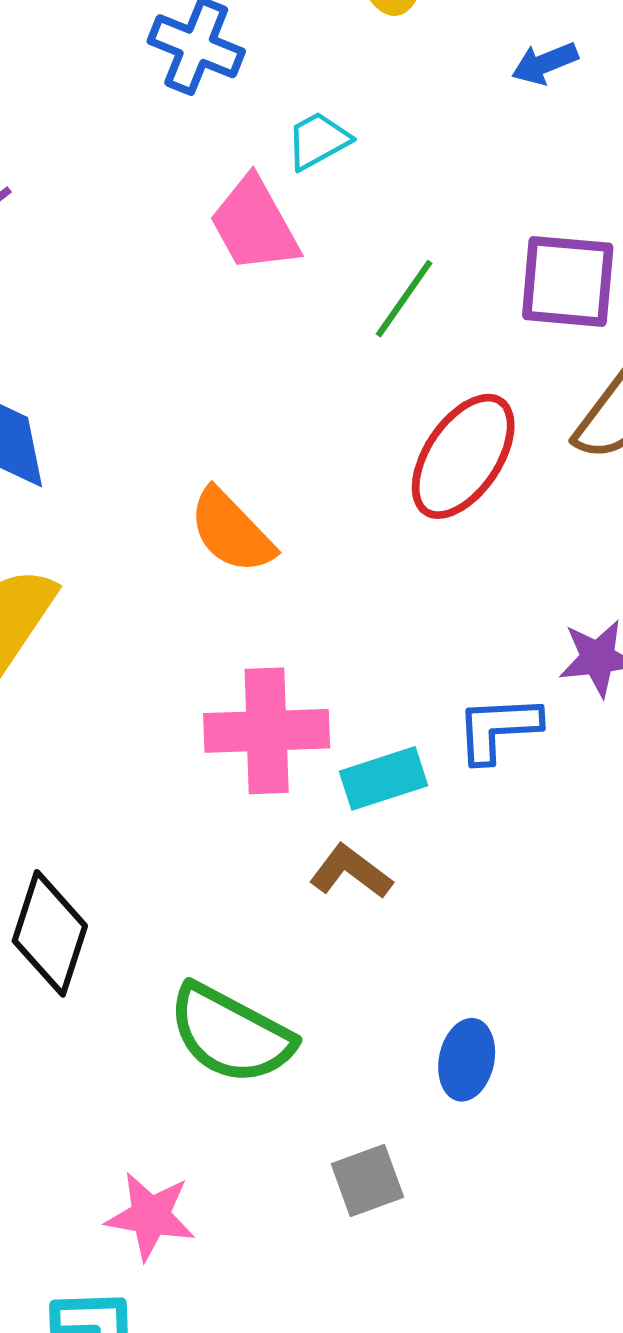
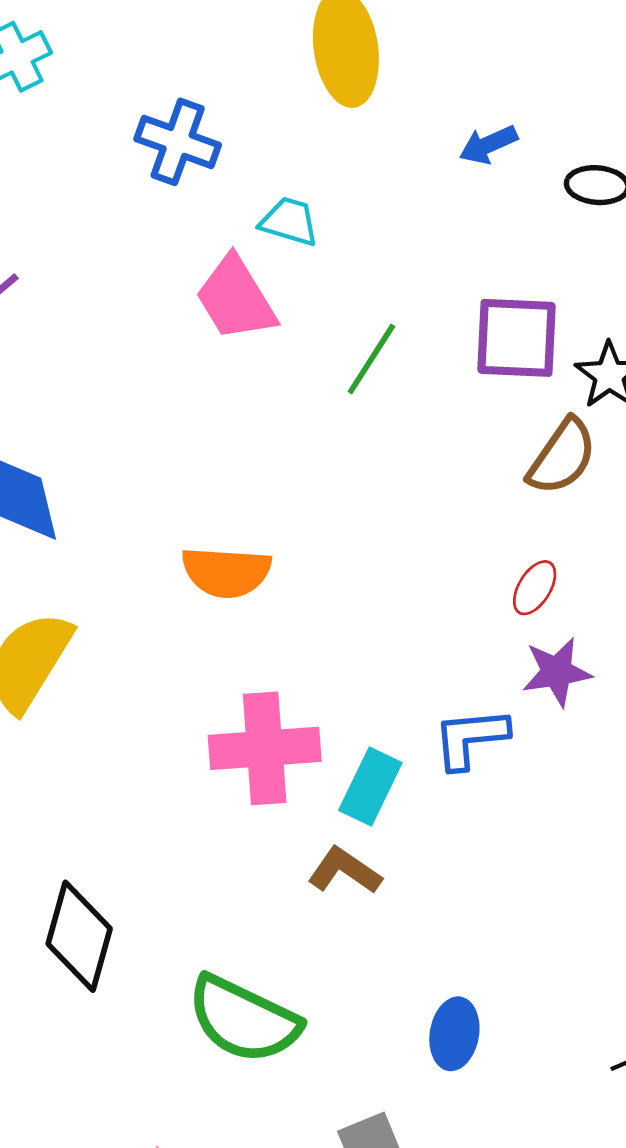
cyan trapezoid: (318, 141) -> (289, 222), turned 48
red ellipse: (463, 456) -> (535, 588), moved, size x0.5
orange semicircle: (231, 531) -> (226, 572), turned -40
cyan rectangle: (384, 778) -> (370, 787), turned -44

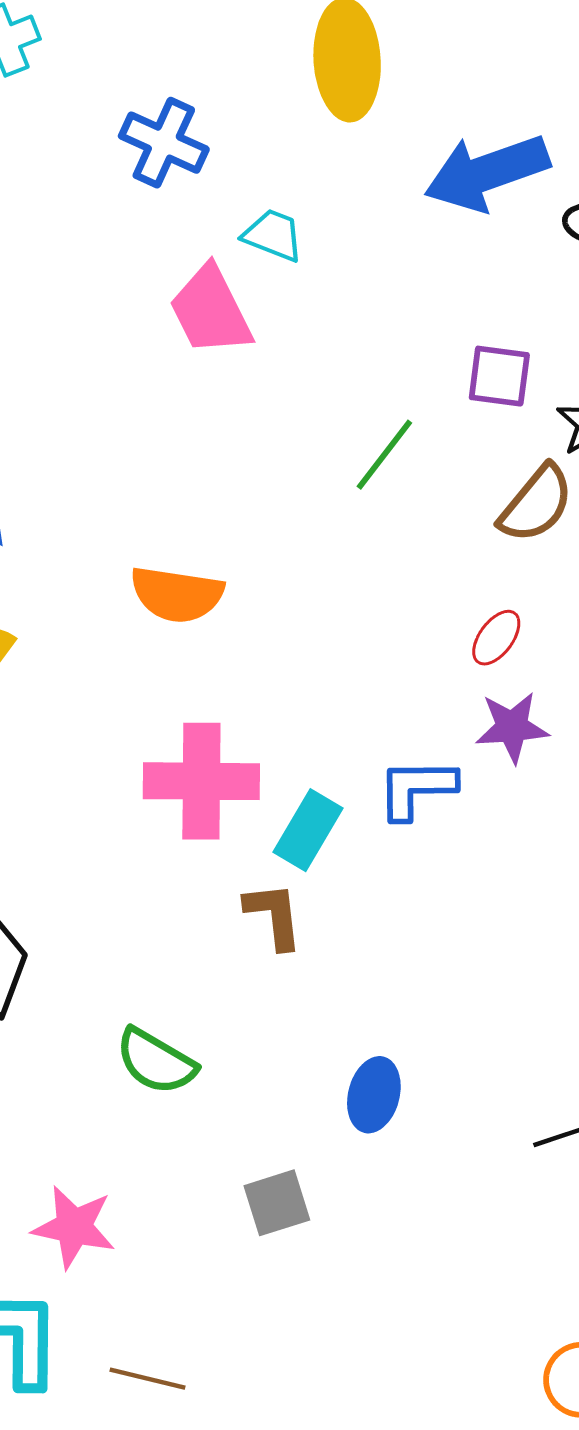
blue arrow: (488, 145) -> (487, 173), size x2.0
purple square: (516, 338) -> (499, 376), size x0.7
green line: (371, 359) -> (384, 455), moved
brown L-shape: (345, 871) -> (274, 915), turned 44
green semicircle: (244, 1019) -> (156, 1061), size x0.7

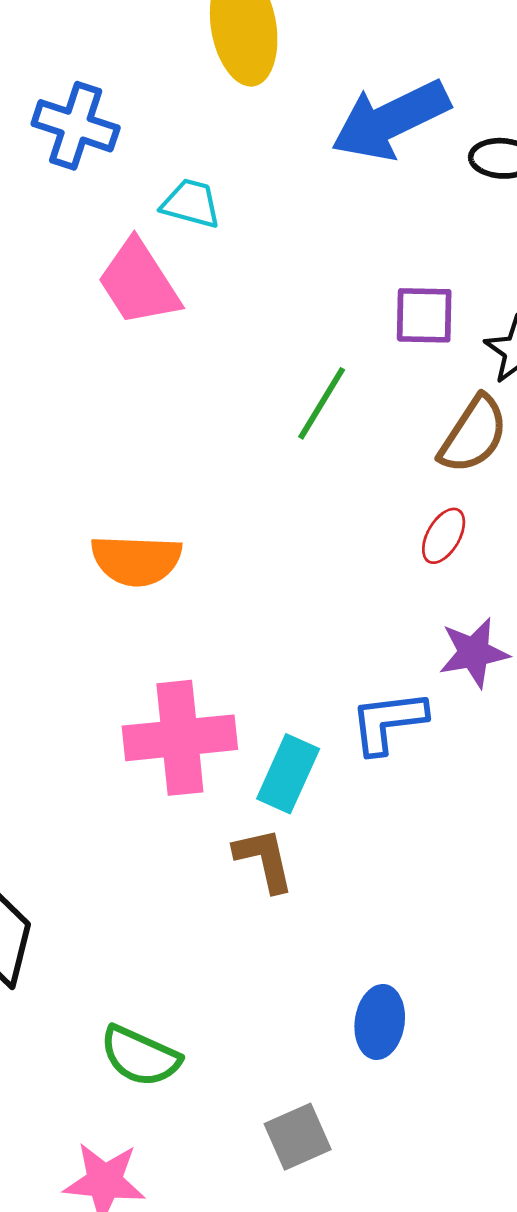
red ellipse: (496, 638) -> (444, 536), moved
green semicircle: (156, 1061) -> (140, 1056), moved

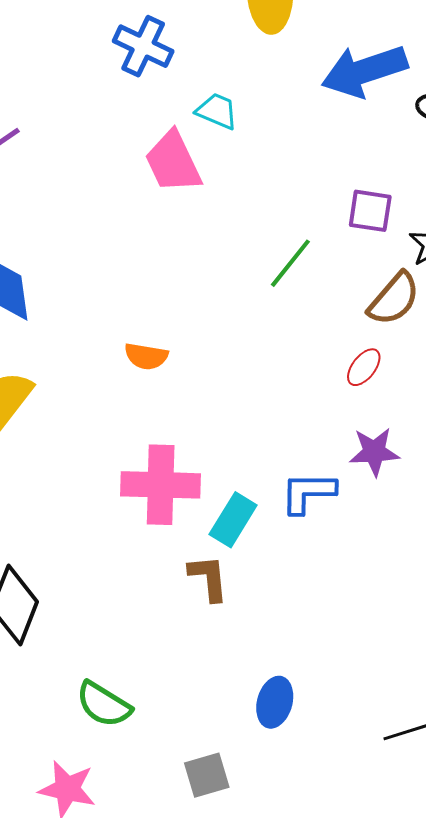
orange semicircle: (136, 560) -> (146, 356), size x0.7

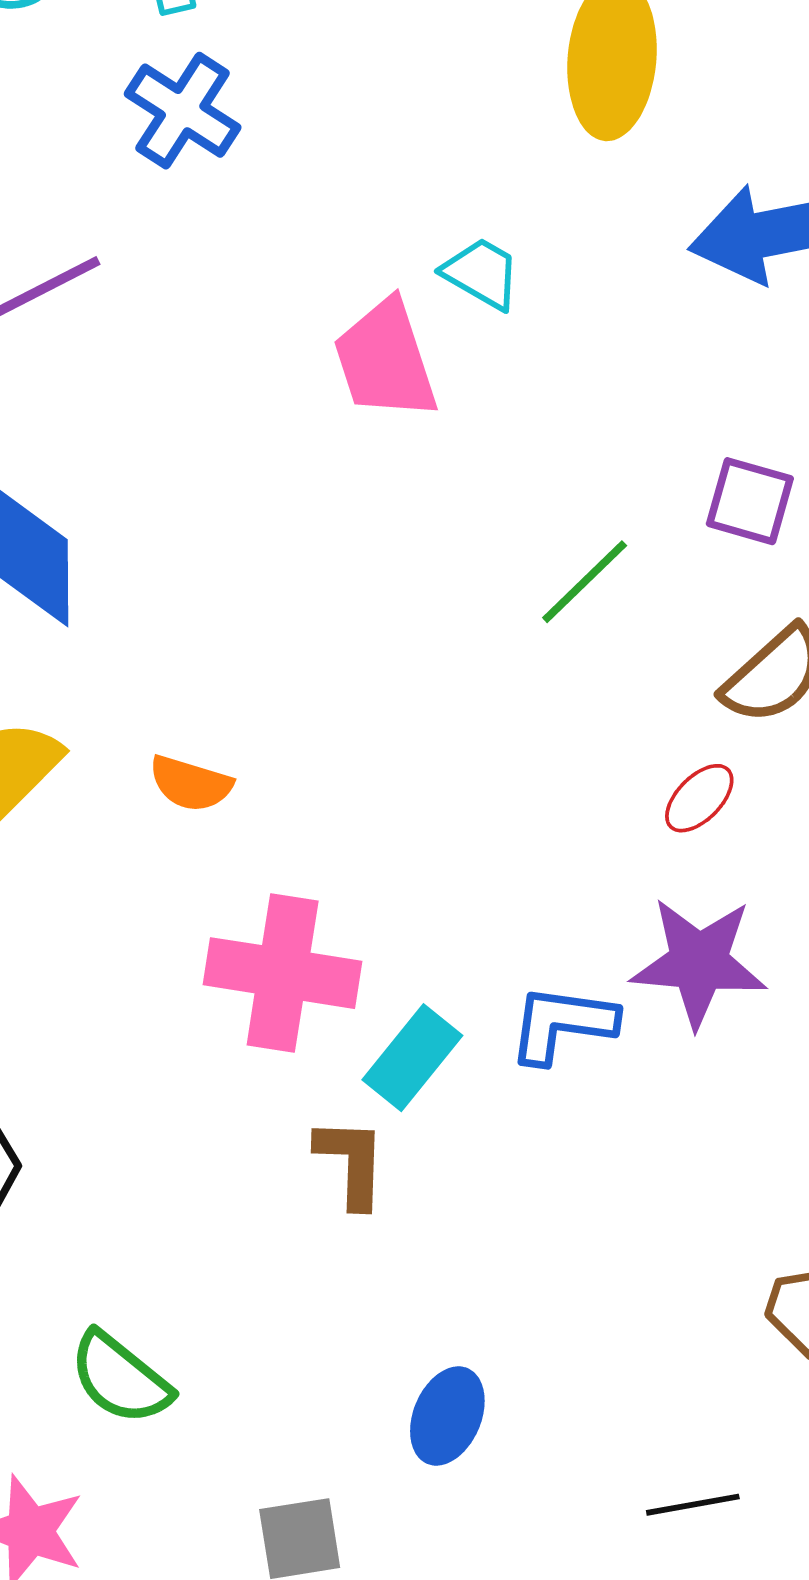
blue cross: (143, 46) -> (183, 111), moved
orange semicircle: (146, 356) -> (191, 784), moved
purple star: (374, 452) -> (699, 962), size x1.4

